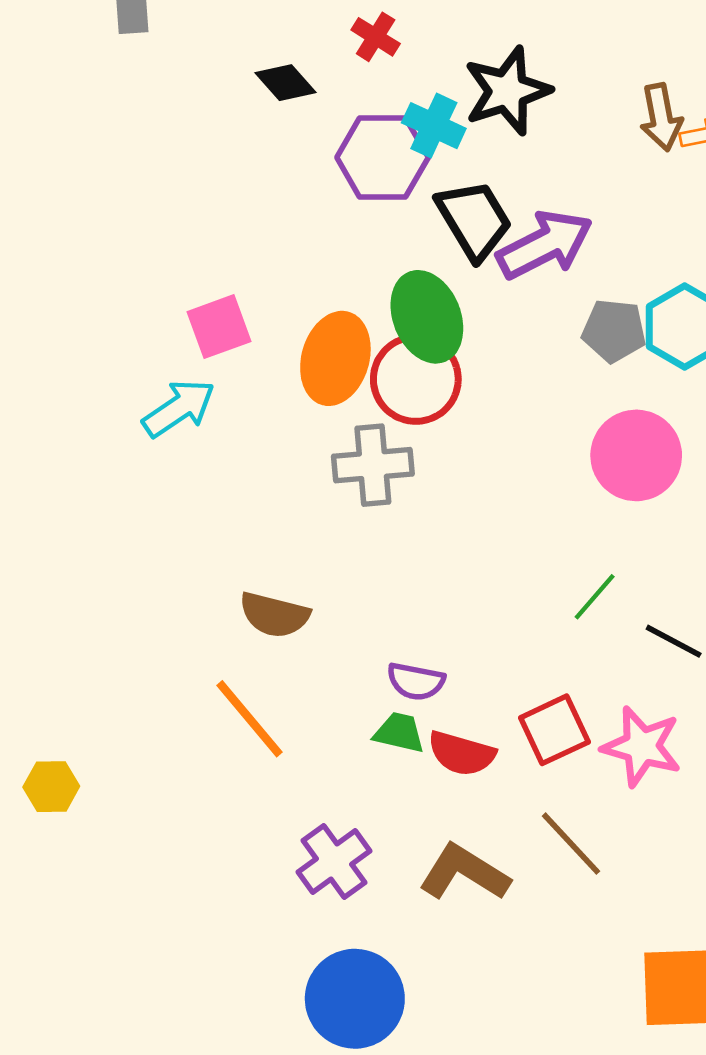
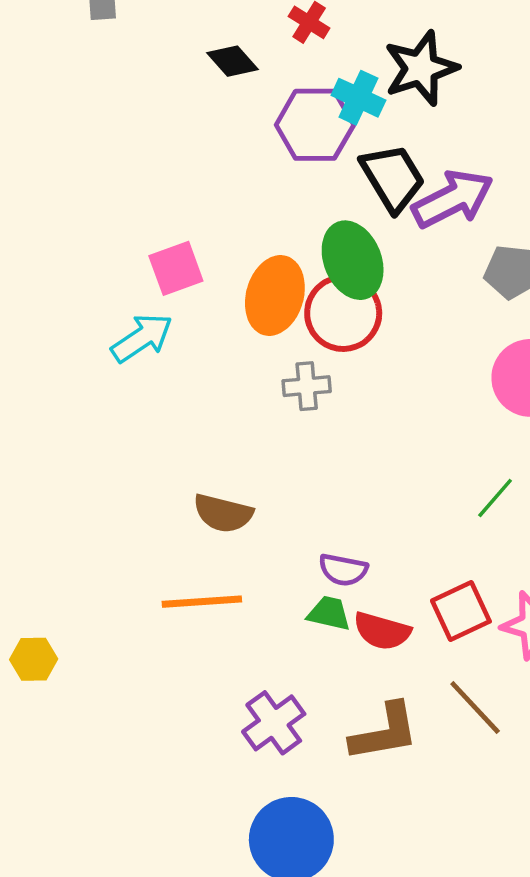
gray cross: (373, 465) -> (307, 386), size x0.7
orange line: (249, 719) -> (202, 602), turned -54
brown L-shape: (464, 873) -> (384, 732), turned 138

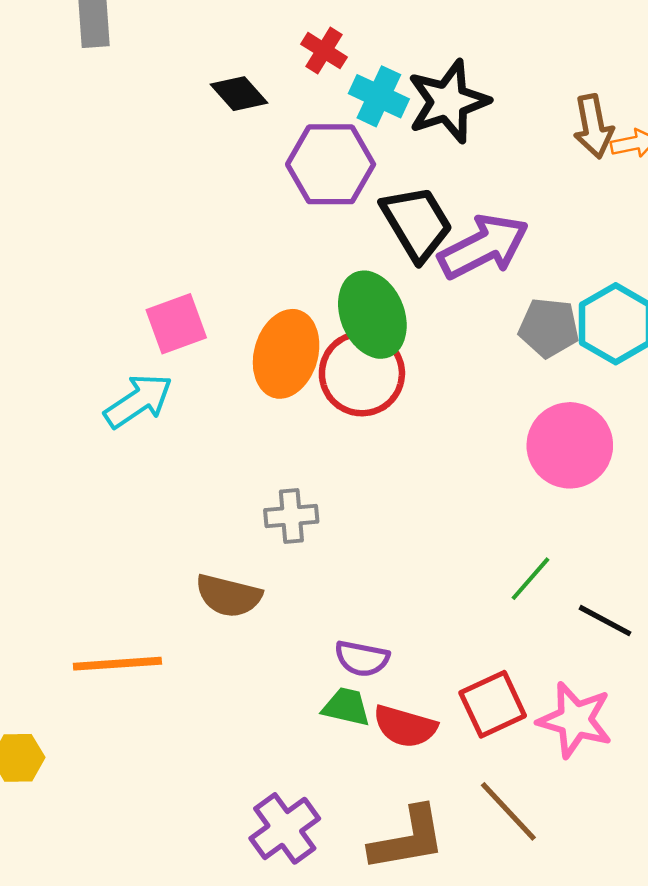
cyan cross: (358, 98) -> (379, 96), moved
gray cross: (307, 386) -> (291, 516), moved
orange line: (202, 602) -> (117, 664), moved

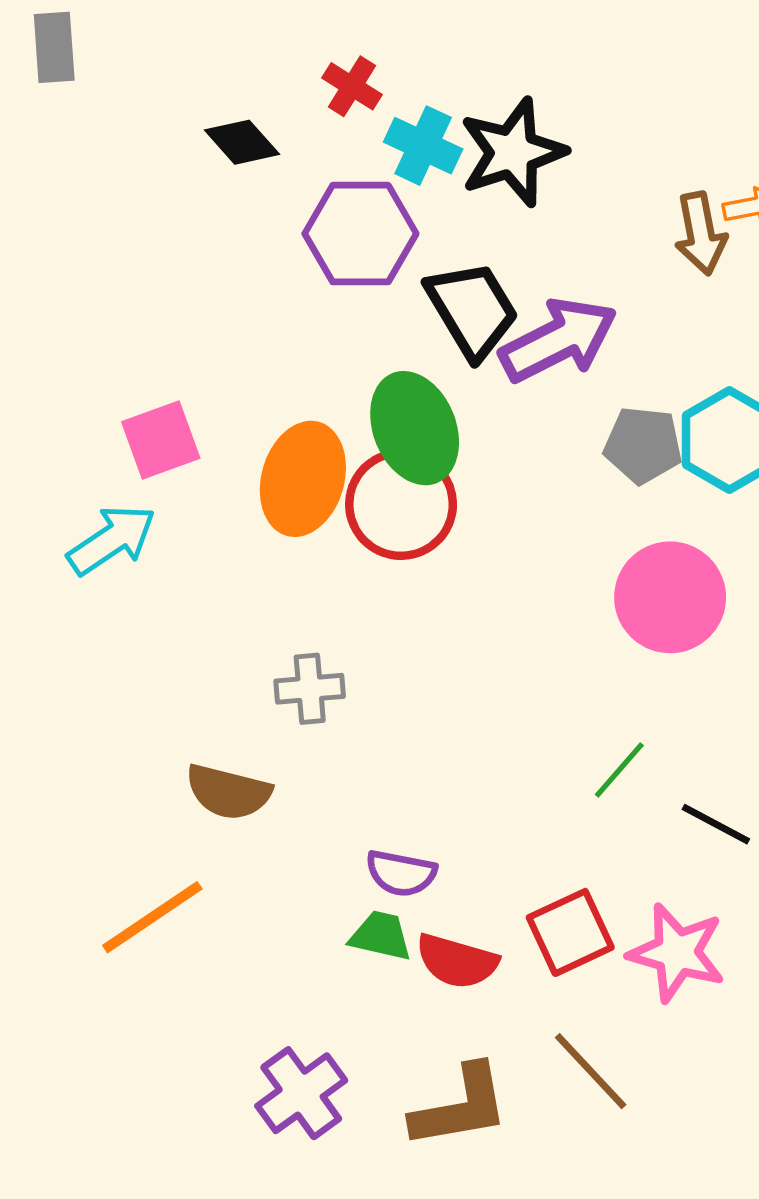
brown arrow: (593, 126) -> (701, 234), moved
orange line: (117, 664) -> (152, 917), moved, turned -30

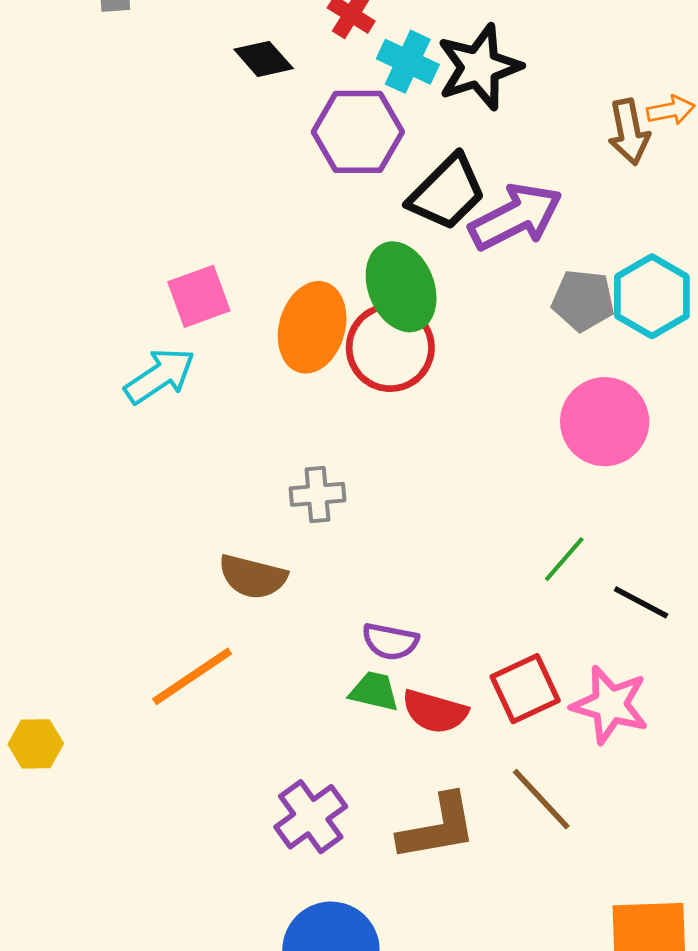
black trapezoid: (472, 310) -> (447, 192), turned 76

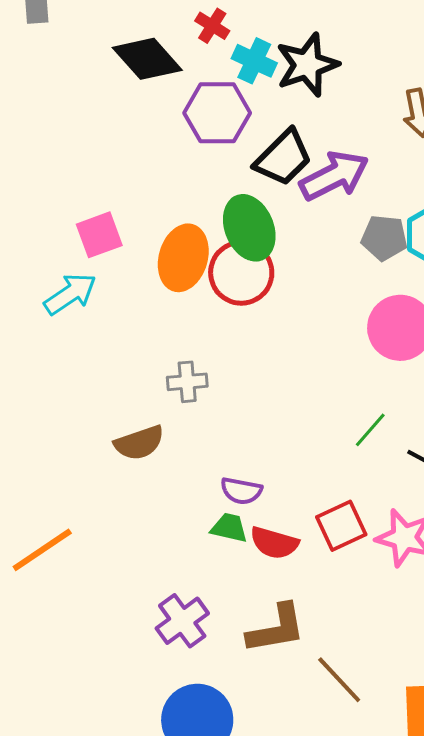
black diamond: (264, 59) -> (147, 59), size x1.6
brown semicircle: (253, 577) -> (139, 443), turned -33
orange line: (192, 676) -> (42, 550), moved
brown line: (541, 799) -> (339, 680), moved

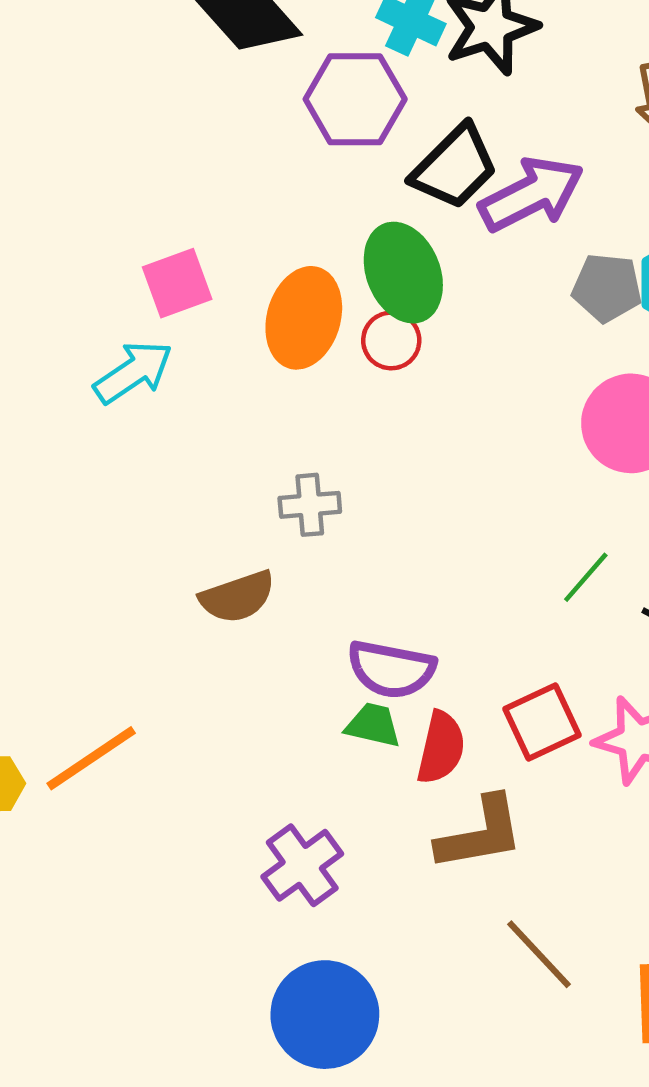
red circle: (241, 273) -> (391, 340), size x0.6
purple semicircle: (241, 491) -> (391, 669), size x1.4
red semicircle: (274, 543) -> (441, 748), turned -93
brown L-shape: (276, 629) -> (480, 834), moved

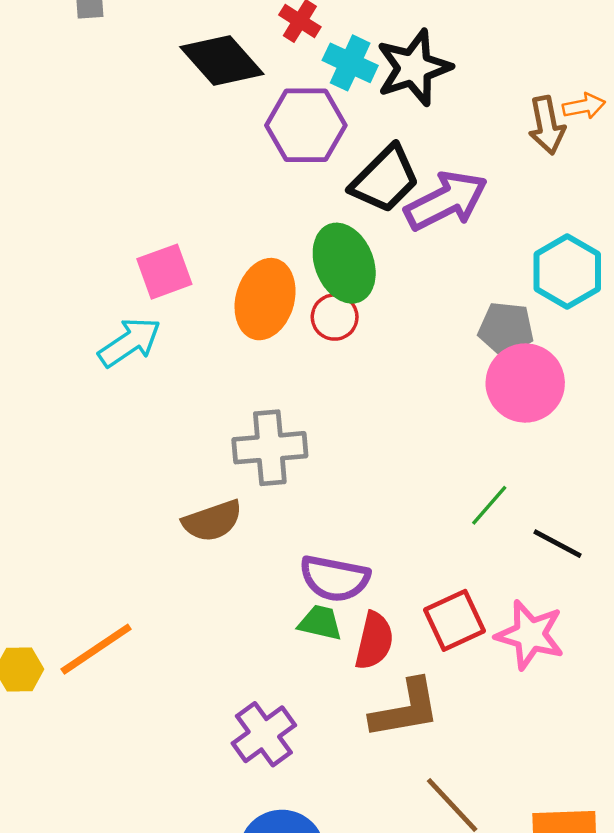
gray pentagon: (607, 288) -> (506, 329), moved
gray cross: (310, 505) -> (270, 448), size x1.5

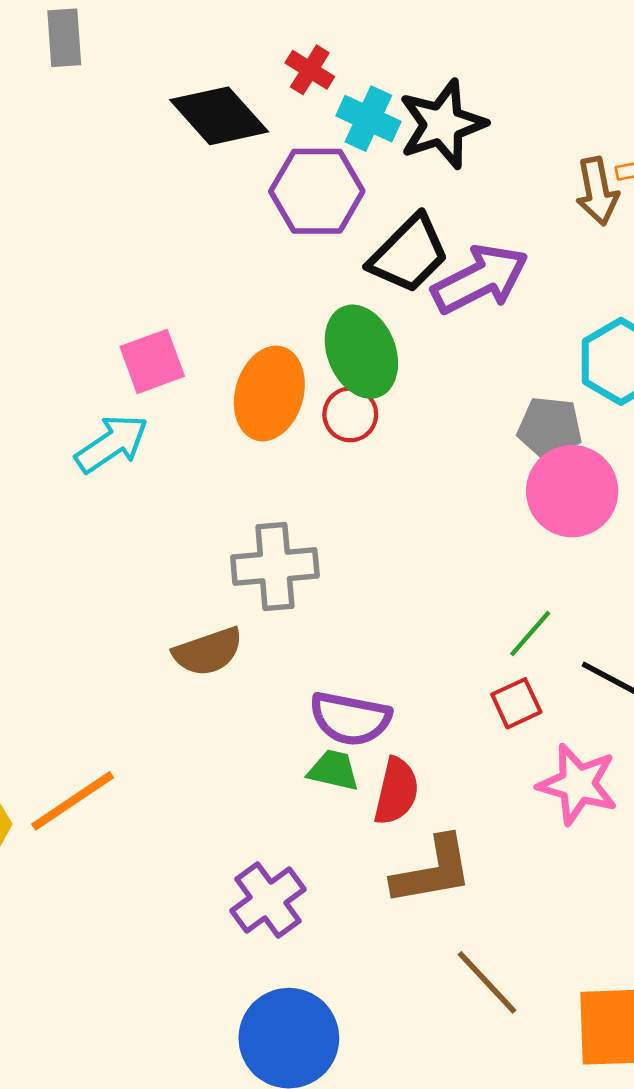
red square: (454, 620) -> (516, 703), moved, size x0.7

